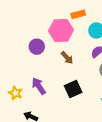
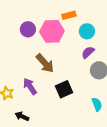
purple circle: (37, 47) -> (28, 29), moved
brown arrow: (67, 58) -> (45, 63), moved, size x1.5

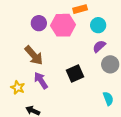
brown arrow: (45, 63) -> (34, 55), moved
black square: (64, 89) -> (75, 73), moved

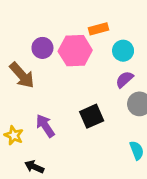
brown arrow: (34, 55) -> (22, 75), moved

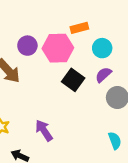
black square: (92, 116) -> (73, 80), moved, turned -30
purple arrow: (45, 126) -> (44, 130), moved

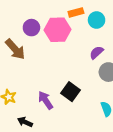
cyan circle: (102, 48) -> (97, 20), moved
black square: (73, 80) -> (70, 92), moved

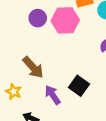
brown arrow: (15, 49) -> (33, 67), moved

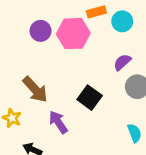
black square: (79, 86) -> (90, 98), moved

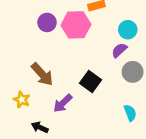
cyan circle: (122, 21) -> (128, 30), moved
purple arrow: (58, 122) -> (63, 103), turned -100

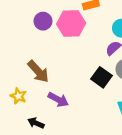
black square: (90, 82) -> (102, 77), moved
purple arrow: (63, 103) -> (58, 100), turned -108

